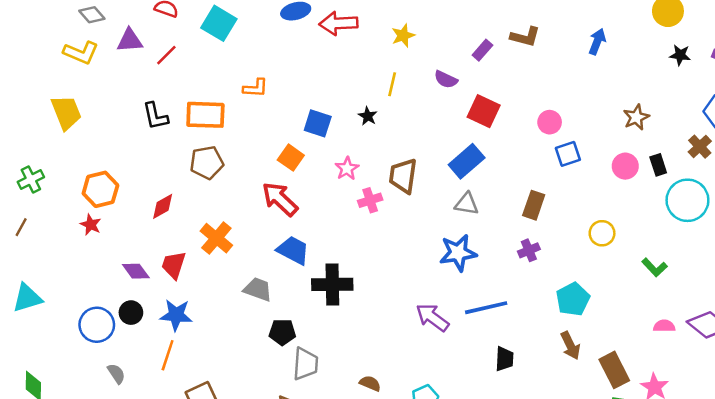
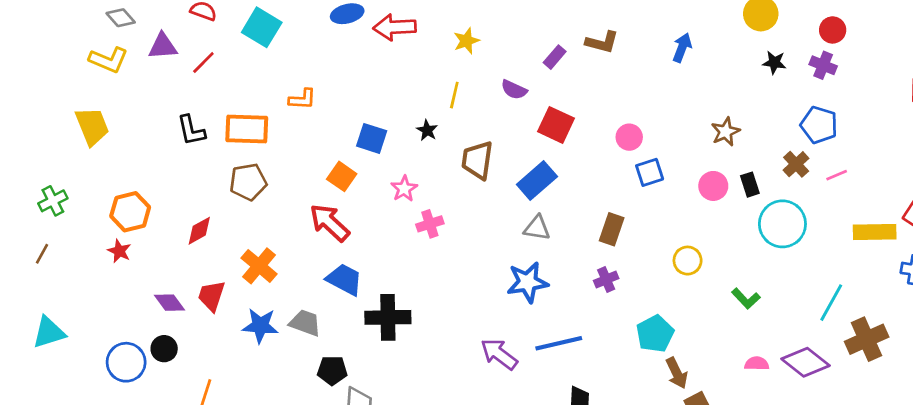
brown trapezoid: (403, 176) -> (477, 160), moved
blue star: (176, 315) -> (260, 326), moved
brown arrow: (570, 346) -> (677, 373), moved

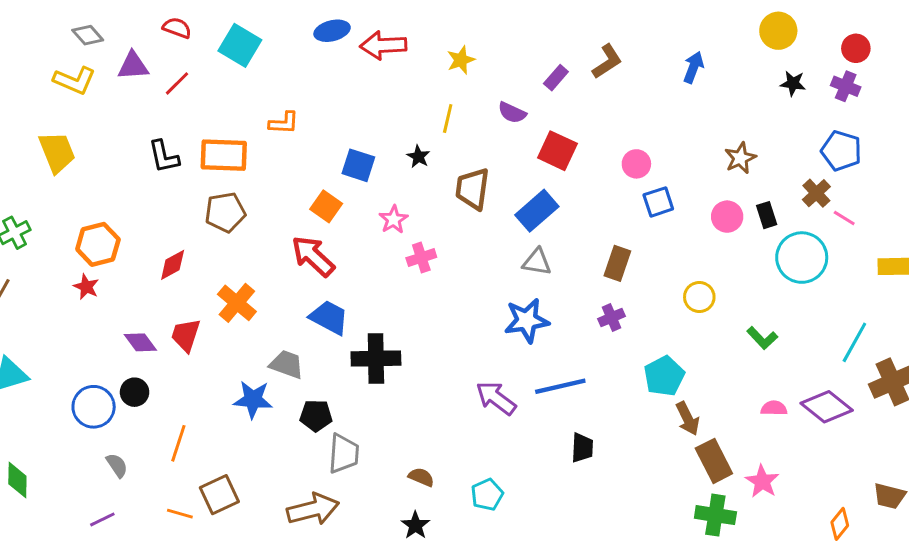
brown L-shape: (602, 42) -> (607, 61), turned -48
pink line: (837, 175) -> (844, 218), moved, turned 55
blue star: (260, 326) -> (253, 399), moved

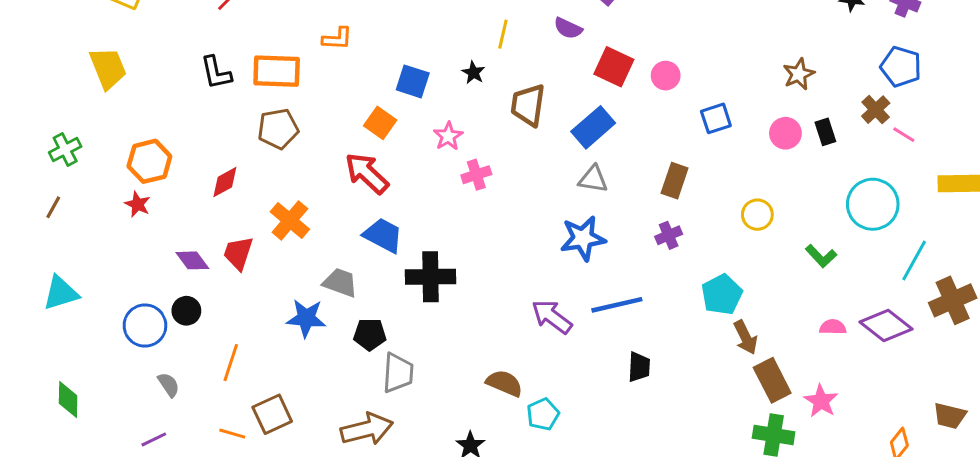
pink circle: (636, 164) -> (666, 76), moved
cyan circle: (802, 258) -> (873, 204), moved
brown semicircle: (421, 477) -> (504, 383), moved, size x1.4

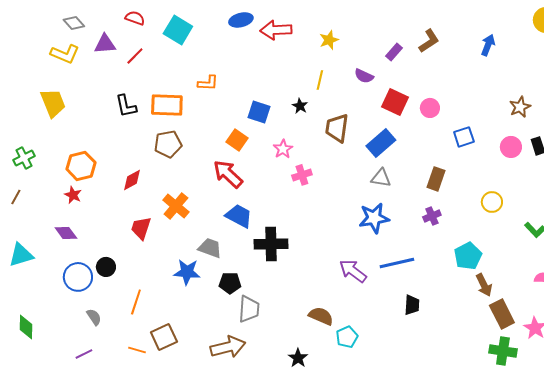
purple diamond: (192, 260) -> (66, 233), moved

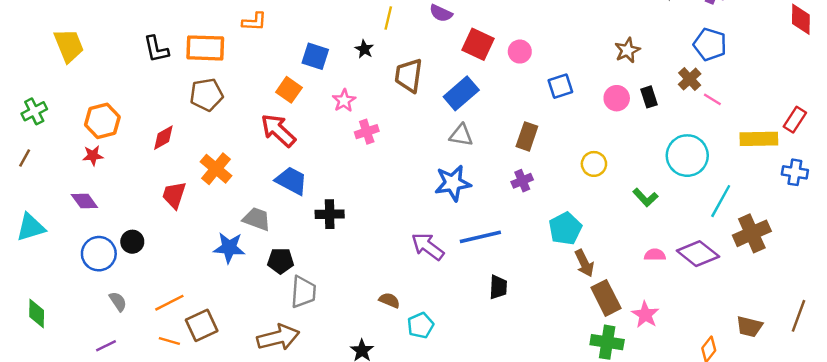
red star: (73, 195) -> (93, 156), turned -30
black cross: (271, 244) -> (330, 214), size x0.7
orange line: (136, 302) -> (169, 303), moved, turned 45
brown semicircle: (321, 316) -> (389, 300), size x0.7

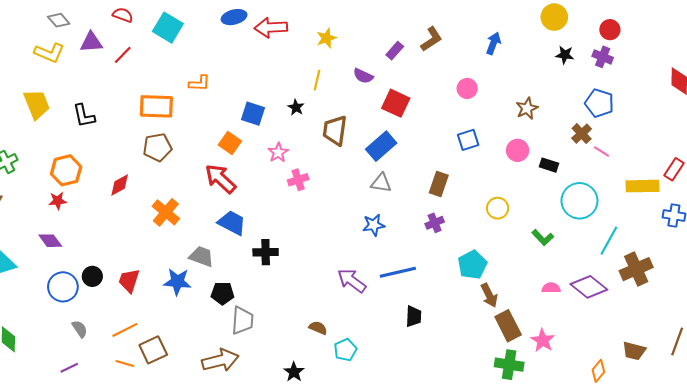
black L-shape: (156, 49) -> (84, 116), moved
pink circle: (520, 52) -> (467, 88), moved
black rectangle: (649, 97) -> (549, 165), moved, turned -54
blue star: (453, 183) -> (374, 225), size x0.7
red trapezoid: (174, 195) -> (129, 281), moved

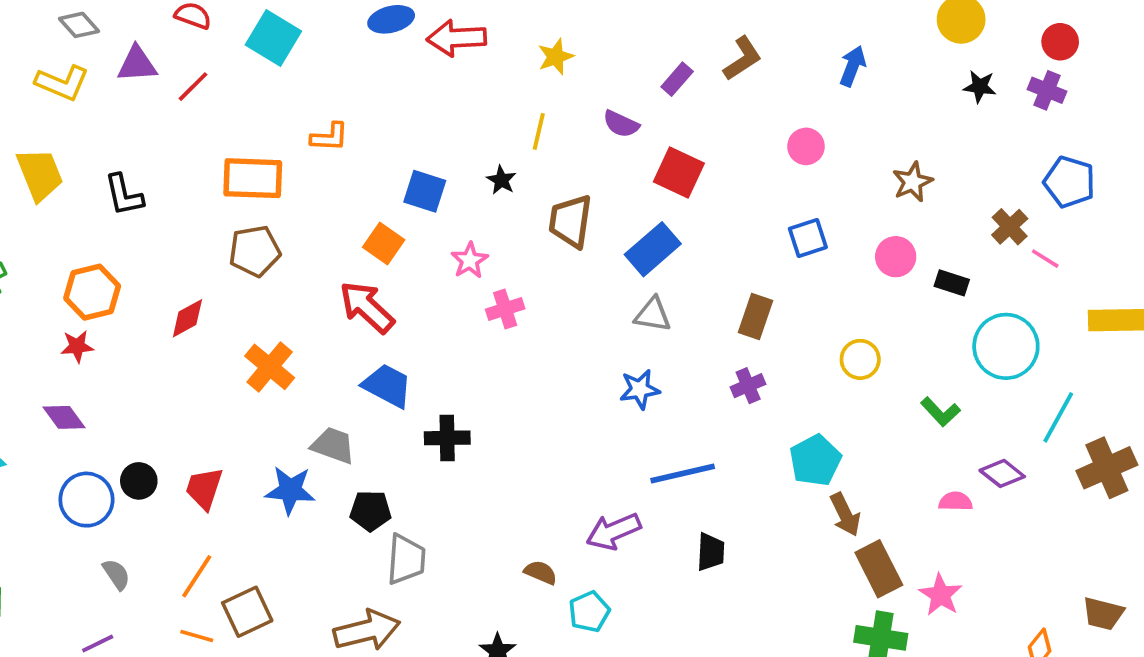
blue pentagon: (599, 103) -> (1069, 182), moved
purple arrow: (352, 281) -> (613, 531), moved, turned -60
purple diamond: (589, 287) -> (1002, 473), moved, size x0.7
orange line: (125, 330) -> (197, 576), turned -30

